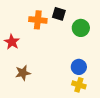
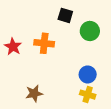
orange cross: (38, 20) -> (44, 43), moved
brown star: (23, 73) -> (34, 93), moved

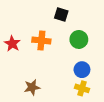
green circle: (90, 31) -> (79, 39), moved

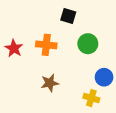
blue circle: (82, 70) -> (104, 77), moved
brown star: (32, 87) -> (50, 83), moved

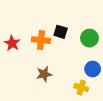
black square: (68, 16) -> (61, 32), moved
green circle: (88, 44) -> (89, 38), moved

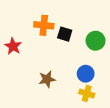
orange cross: (41, 40) -> (44, 25), moved
blue circle: (93, 69) -> (86, 74), moved

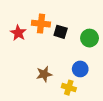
red star: (13, 46) -> (18, 33), moved
yellow cross: (87, 94) -> (69, 88), moved

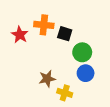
green circle: (90, 38) -> (82, 52), moved
yellow cross: (69, 88) -> (65, 93), moved

